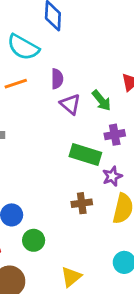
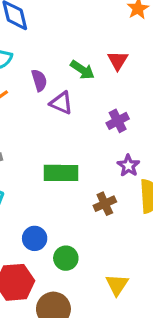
green arrow: (101, 101) -> (82, 70), moved
green rectangle: (85, 154) -> (61, 173), moved

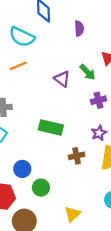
green arrow: (82, 70) -> (88, 72), moved
purple semicircle: (39, 80) -> (79, 28), moved

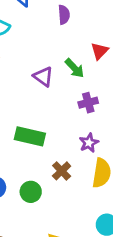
brown cross: (77, 156) -> (62, 171), turned -32
green circle: (41, 188) -> (31, 192), moved

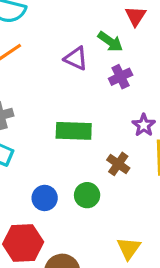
purple cross: (88, 103) -> (121, 77), moved

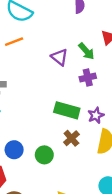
green rectangle: (74, 131) -> (67, 110), moved

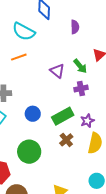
green rectangle: (67, 110) -> (63, 116), turned -45
blue circle: (14, 150) -> (33, 114), moved
green circle: (44, 155) -> (29, 152), moved, size x1.5

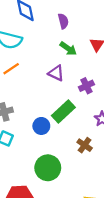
green arrow: (80, 66) -> (68, 48), moved
green rectangle: (63, 116) -> (63, 111), moved

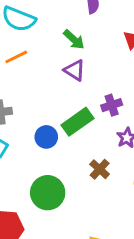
green arrow: (68, 48) -> (74, 40), moved
purple cross: (86, 86) -> (112, 105), moved

